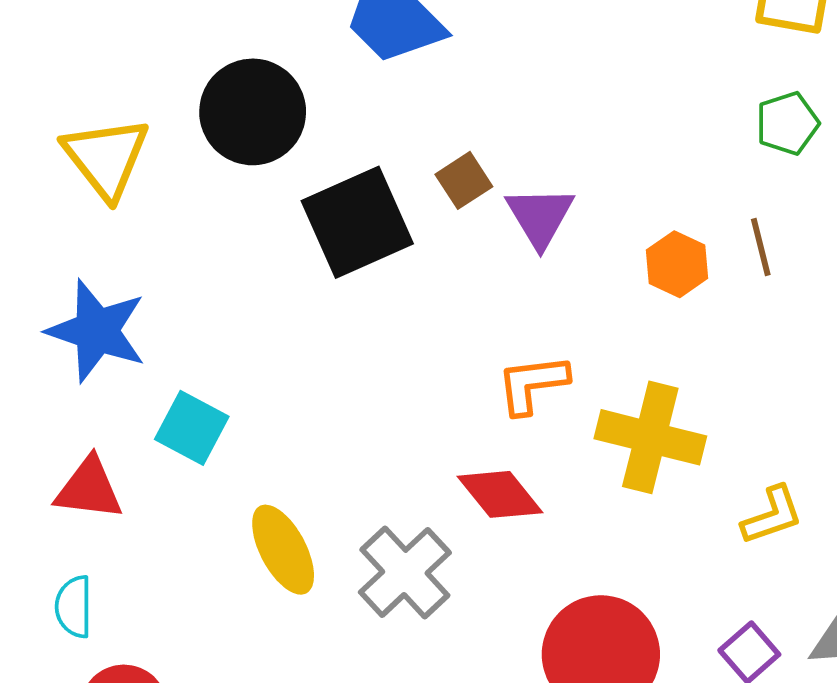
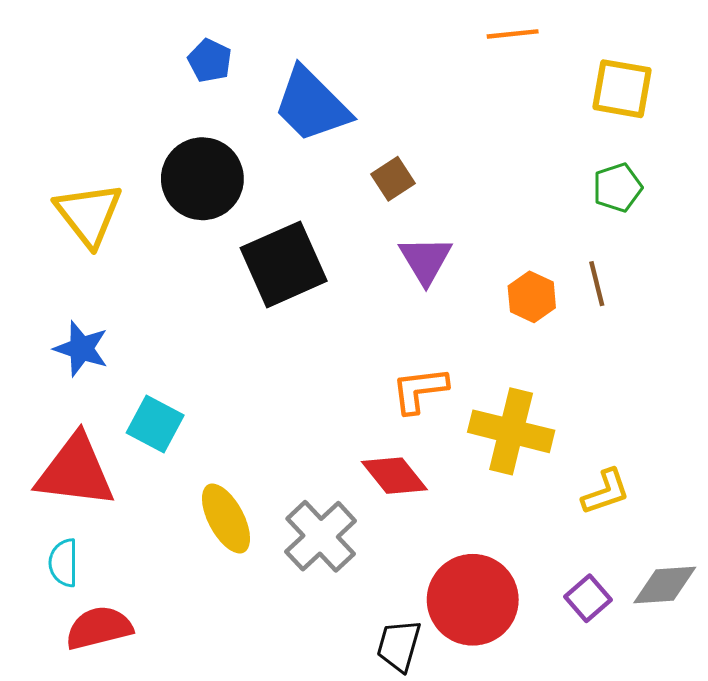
brown square: (464, 180) -> (393, 179), moved
blue star: (97, 331) -> (81, 349), size x0.7
red triangle: (89, 489) -> (75, 471), size x1.5

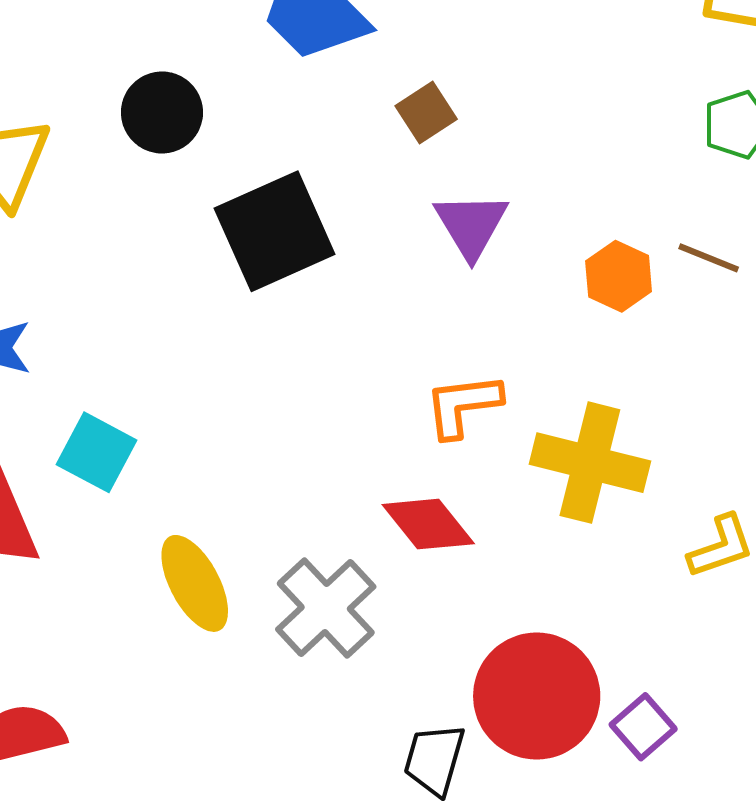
black circle: (202, 179) -> (162, 112), size x0.7
brown line: (597, 284) -> (709, 258), turned -54
purple square: (588, 598) -> (643, 727), moved

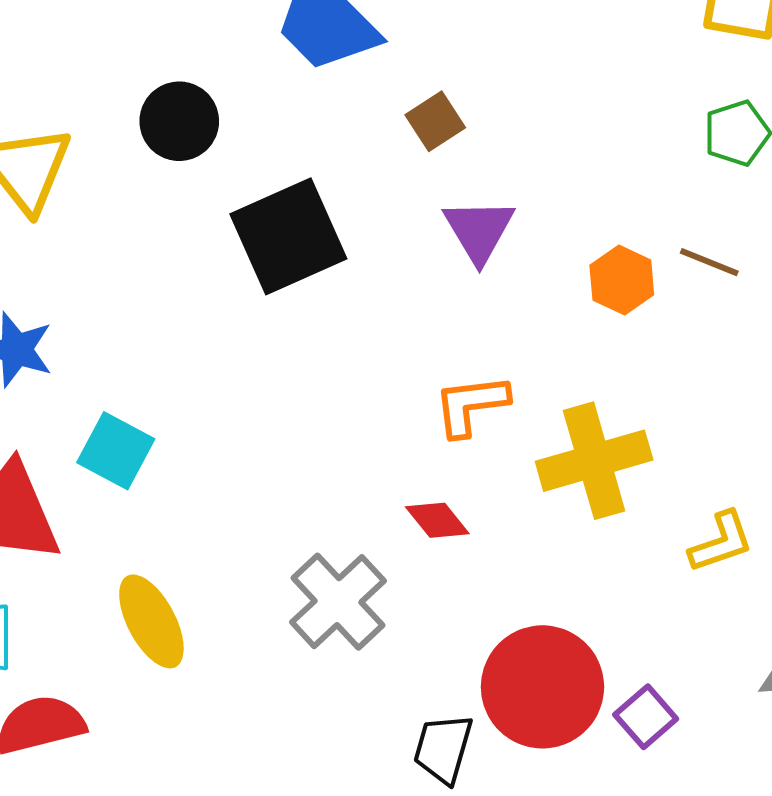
yellow cross: (590, 463) -> (594, 461), turned -30
red diamond: (428, 524) -> (437, 520), size x0.7
yellow ellipse: (195, 583) -> (151, 621), moved

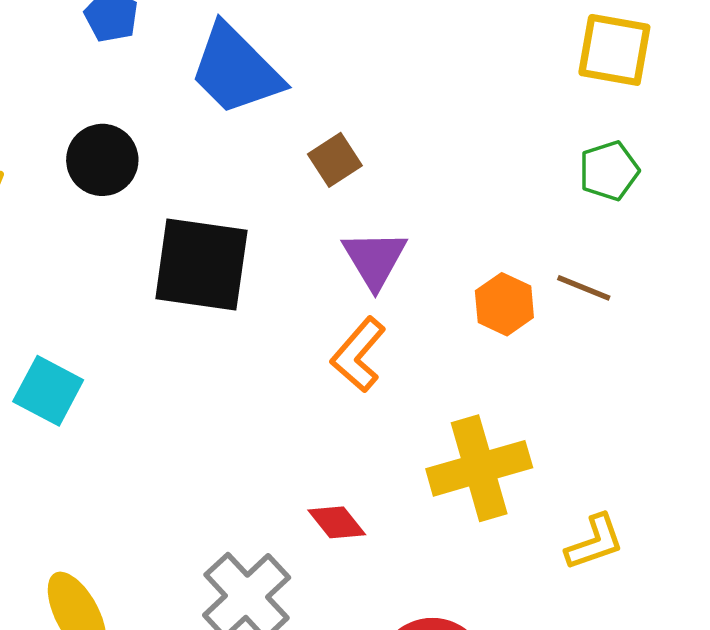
black square: (288, 236) -> (201, 265), turned 32
orange L-shape: (471, 405) -> (358, 355), moved, turned -42
cyan square: (116, 451) -> (48, 391), moved

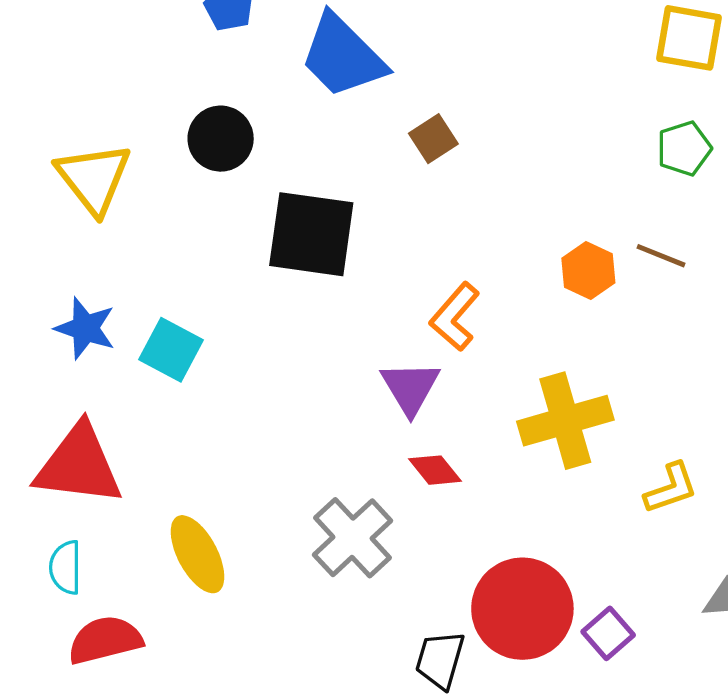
purple triangle: (375, 259) -> (410, 388), moved

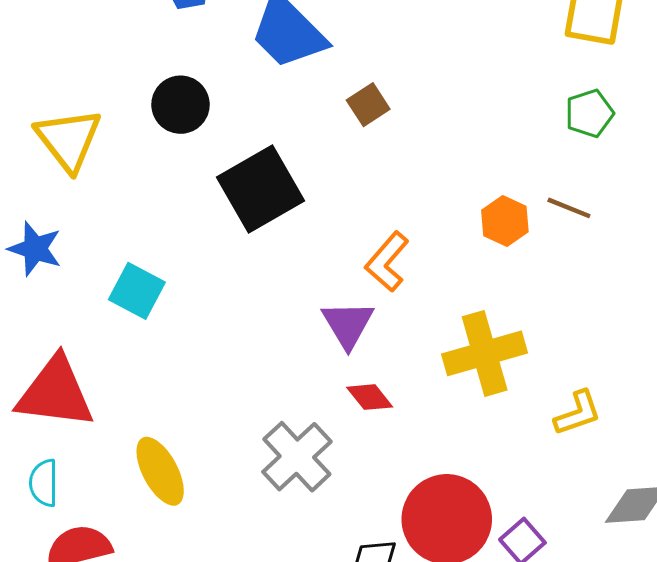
black square: (311, 234) -> (261, 189), turned -38
blue star: (85, 328) -> (35, 249), moved

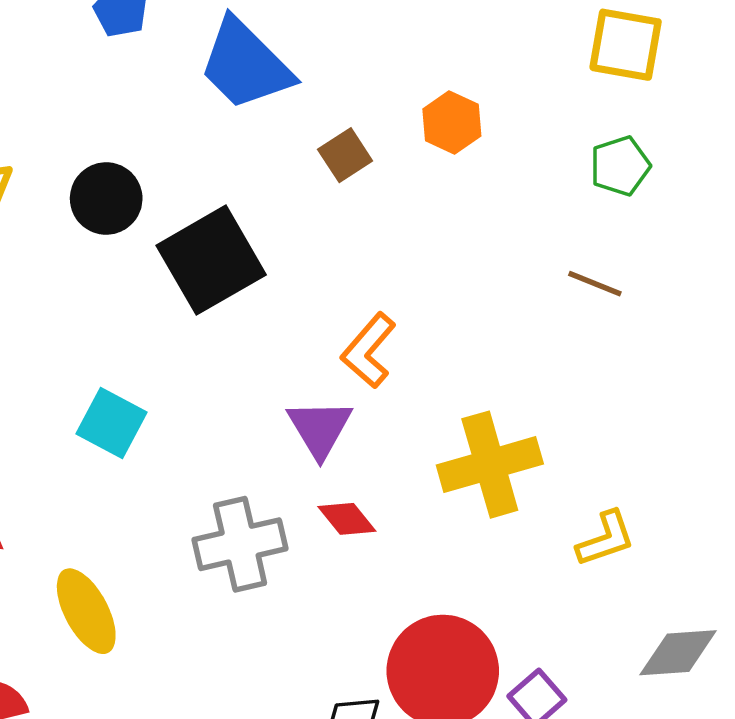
black circle: (181, 105) -> (106, 199), moved
orange hexagon: (505, 221) -> (452, 123), moved
cyan square: (137, 291) -> (112, 423), moved
gray cross: (297, 457) -> (240, 544), moved, turned 30

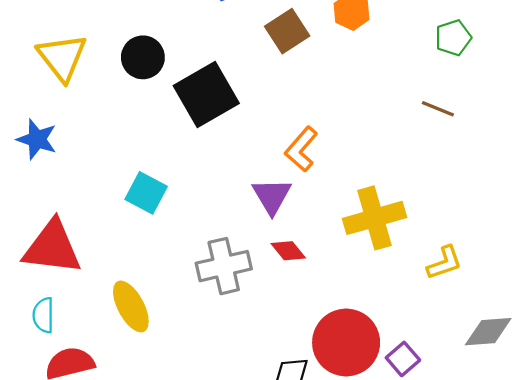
brown square: (345, 155) -> (287, 31), size x1.4

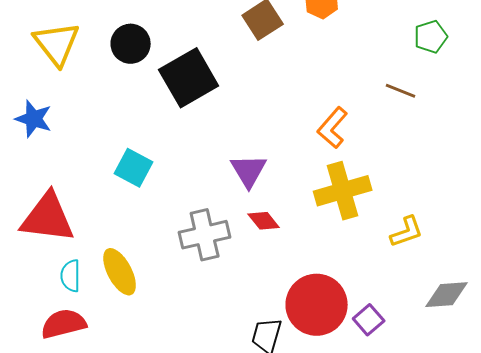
green pentagon: (453, 38) -> (431, 37), moved
orange L-shape: (301, 149) -> (333, 128), moved
cyan semicircle: (43, 315) -> (71, 276), moved

